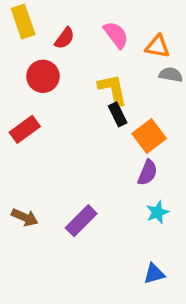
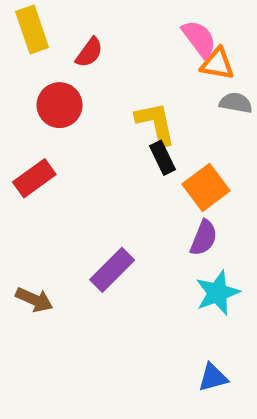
pink semicircle: (116, 35) -> (199, 39), moved
cyan star: (157, 212) -> (217, 293), size x1.4
purple rectangle: (81, 221) -> (112, 270), moved

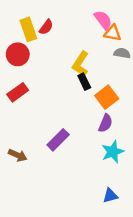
yellow rectangle: (32, 30) -> (28, 29), moved
red circle: (60, 105) -> (18, 54), moved
yellow L-shape: (156, 123) -> (81, 64), turned -135

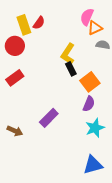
pink semicircle: (103, 20) -> (87, 17), turned -120
orange triangle: (113, 33) -> (95, 28), turned -35
blue triangle: (110, 196) -> (93, 165), size x1.5

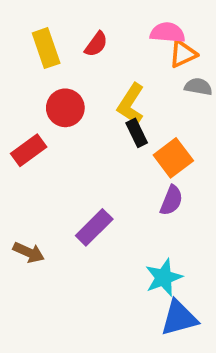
pink semicircle: (87, 17) -> (168, 33), turned 72
red semicircle: (39, 23) -> (96, 44), moved
red circle: (15, 46) -> (65, 108), moved
cyan star: (95, 128) -> (164, 277), moved

